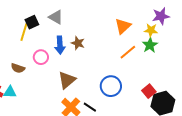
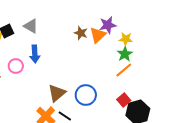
purple star: (161, 16) -> (108, 25), moved
brown star: (78, 43) -> (81, 33), moved
orange line: (128, 52) -> (124, 70), moved
brown triangle: (67, 80) -> (57, 93), moved

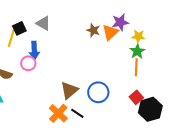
blue arrow: (35, 54) -> (34, 50), moved
orange line: (124, 70) -> (136, 67), turned -48

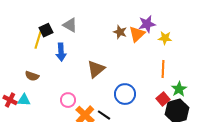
green star: (137, 51) -> (179, 89), moved
pink circle: (28, 63) -> (68, 100), moved
brown triangle: (69, 90) -> (96, 69), moved

